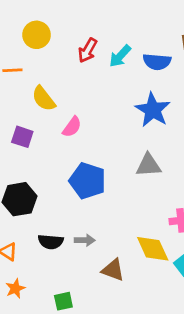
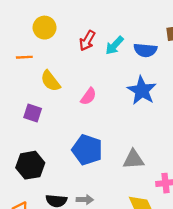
pink semicircle: (72, 127) -> (88, 96), moved
gray triangle: (148, 165) -> (133, 159), moved

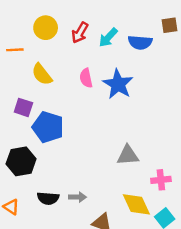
yellow circle: (45, 28) -> (46, 28), moved
blue star: (142, 90) -> (118, 84), moved
pink semicircle: (88, 96) -> (86, 78), moved, turned 132
blue pentagon: (87, 150) -> (48, 127), moved

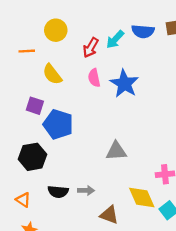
red arrow: (80, 33) -> (91, 48), moved
blue semicircle: (140, 42) -> (143, 31), moved
gray triangle: (128, 155) -> (116, 151), moved

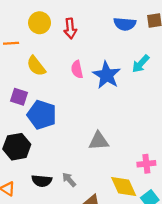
cyan arrow: (115, 39) -> (141, 64), moved
red arrow: (91, 48) -> (70, 28), moved, turned -36
gray arrow: (86, 191) -> (69, 180), turned -133

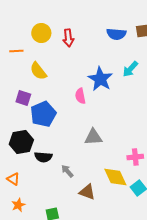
pink semicircle: (77, 69) -> (80, 96), moved
blue pentagon: (42, 115) -> (43, 114), turned 30
black semicircle: (42, 181) -> (43, 157), moved

